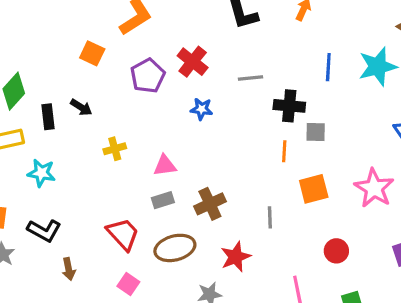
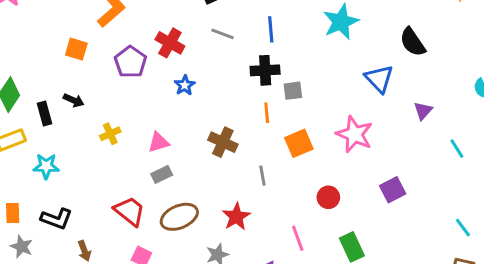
blue line: (328, 67) -> (271, 29), moved
gray line: (251, 78) -> (223, 34), moved, turned 35
blue star: (202, 109) -> (185, 85), turned -30
brown cross: (210, 204) -> (223, 142), moved, turned -32

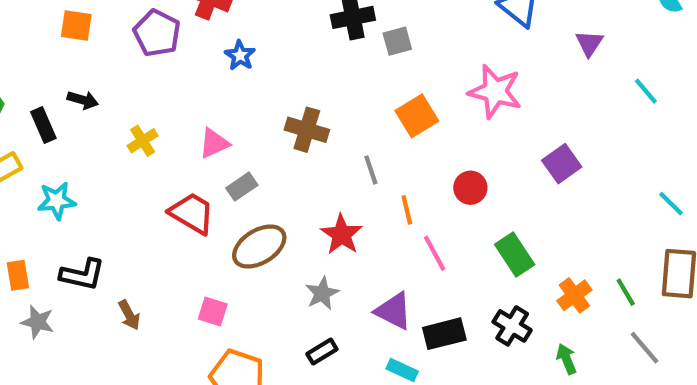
orange line: (267, 113) -> (407, 210), moved
gray rectangle: (162, 174) -> (242, 187), moved
red trapezoid: (130, 211) -> (192, 213), moved

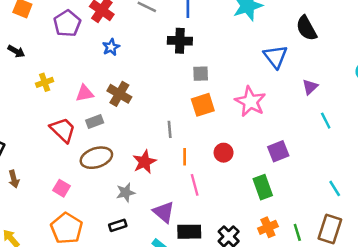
gray square: (397, 41) -> (201, 74), moved
cyan line: (646, 91) -> (326, 121), moved
brown cross: (307, 130) -> (119, 94), moved
green rectangle: (515, 254) -> (263, 187), moved

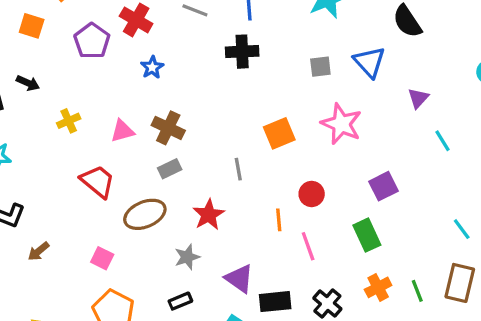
gray square: (201, 74) -> (320, 67), moved
gray rectangle: (95, 121) -> (170, 169), moved
orange line: (185, 157) -> (279, 220), moved
brown arrow: (14, 179) -> (39, 251), turned 70
pink line: (195, 185) -> (308, 246), moved

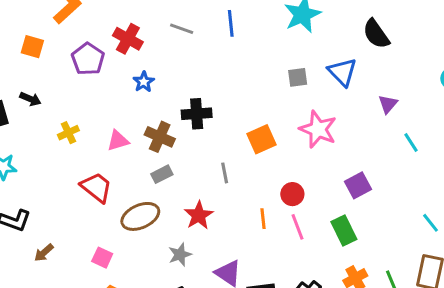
black cross: (242, 52) -> (197, 114), moved
pink line: (308, 246) -> (298, 227), moved

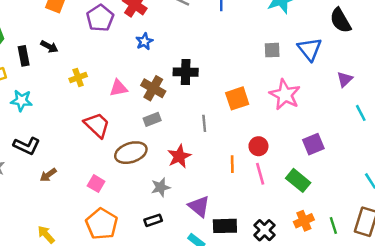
green rectangle: (344, 230) -> (298, 180), turned -30

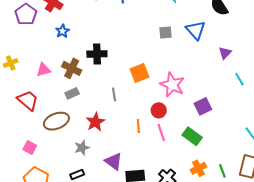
pink star: (285, 95) -> (172, 85), moved

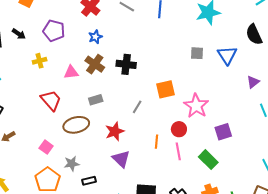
purple pentagon: (26, 14) -> (54, 31), moved, turned -30
brown cross: (72, 68) -> (95, 64), moved
gray line: (114, 94) -> (137, 107), turned 32
gray star: (82, 148) -> (72, 164), moved
purple triangle: (114, 161) -> (121, 159), moved

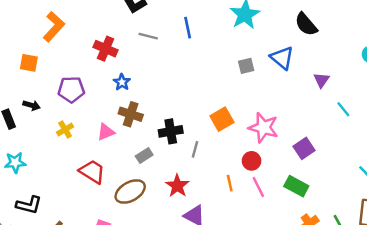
black cross: (126, 64) -> (171, 131), moved

